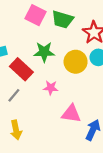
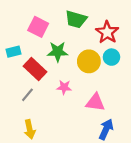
pink square: (35, 15) -> (38, 27), moved
pink triangle: (71, 114) -> (95, 102), moved

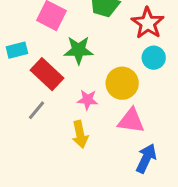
yellow circle: (89, 61) -> (122, 83), moved
yellow arrow: (30, 129) -> (80, 134), moved

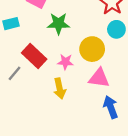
red rectangle: (47, 74) -> (34, 56), moved
gray line: (36, 110) -> (14, 73), moved
blue arrow: (146, 158) -> (111, 107), turned -45

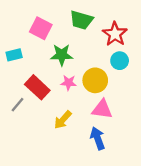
pink star: (65, 62) -> (69, 83), moved
yellow arrow: (60, 88) -> (63, 120), turned 54
blue arrow: (111, 107) -> (98, 138), moved

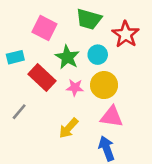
green star: (62, 55) -> (67, 57), turned 30
cyan circle: (120, 61) -> (98, 55), moved
red rectangle: (37, 87) -> (42, 77), moved

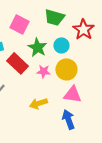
yellow arrow: (69, 128) -> (38, 103), turned 30

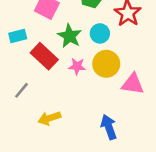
pink triangle: (72, 94) -> (133, 84), moved
yellow arrow: (38, 103) -> (49, 118), moved

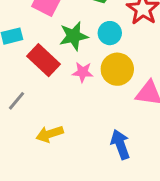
green star: (70, 36) -> (74, 36), turned 30

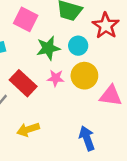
red rectangle: (44, 60) -> (23, 83), moved

